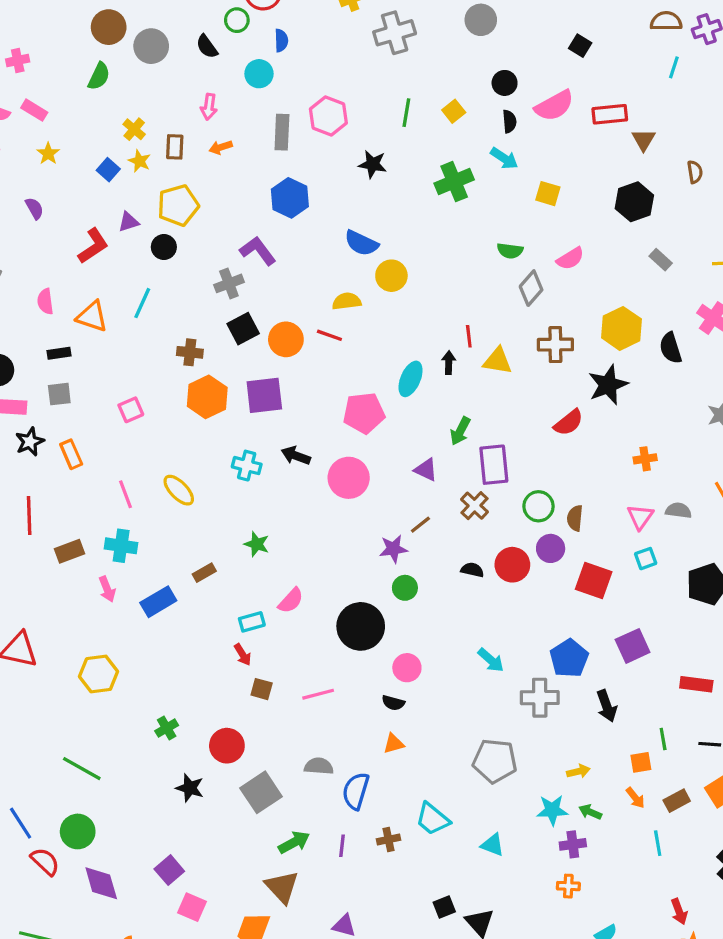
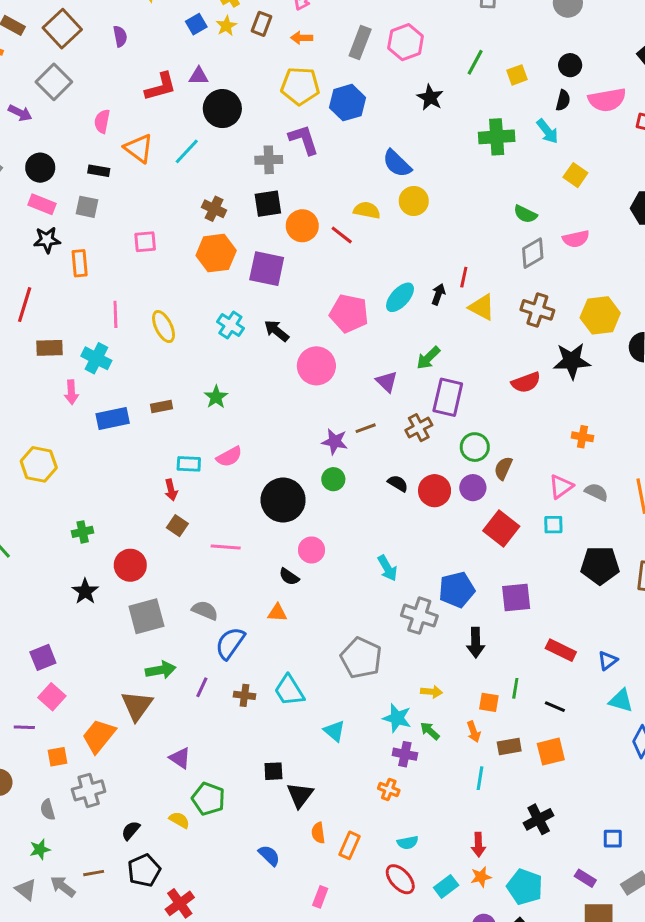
yellow pentagon: (178, 205) -> (300, 86), moved
black circle: (164, 247) -> (222, 109), size x1.6

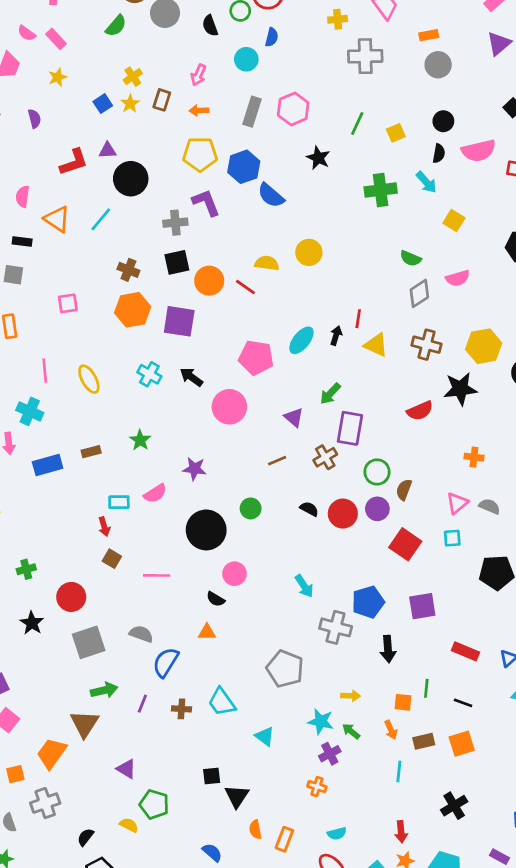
blue semicircle: (397, 163) -> (271, 195), moved
purple star: (335, 442) -> (195, 469), moved
purple cross: (405, 754) -> (330, 754), turned -35

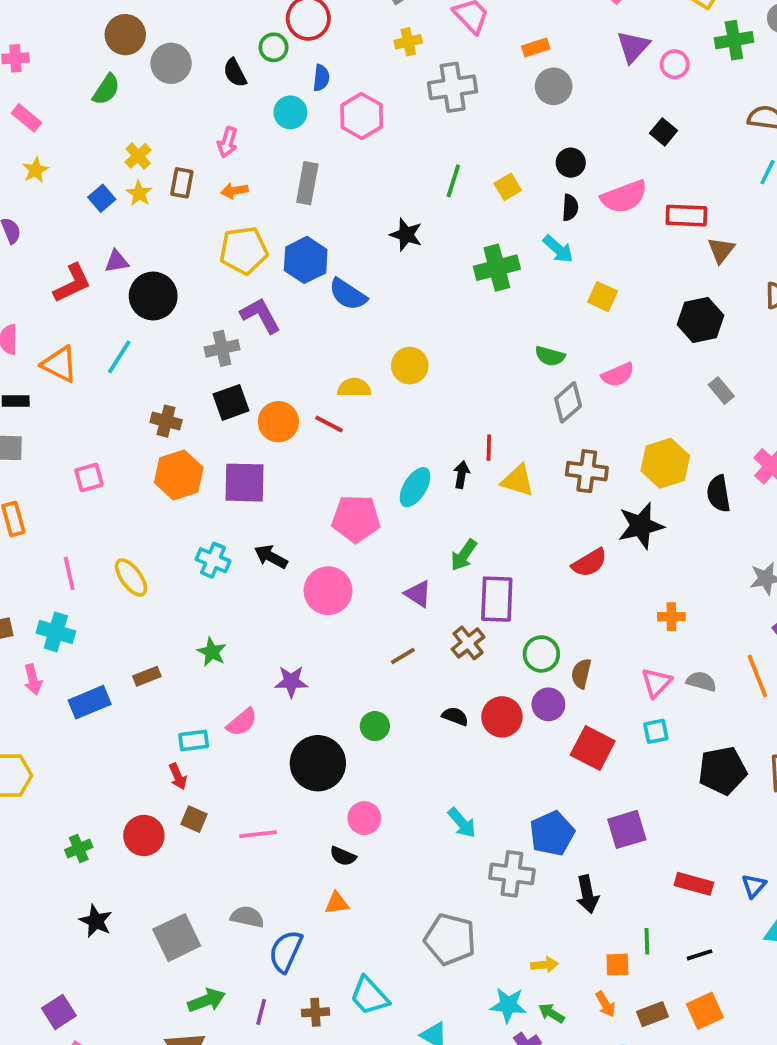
pink hexagon: (293, 109) -> (362, 116), moved
red circle: (71, 597) -> (144, 835), moved
black line: (463, 703) -> (700, 955), turned -30

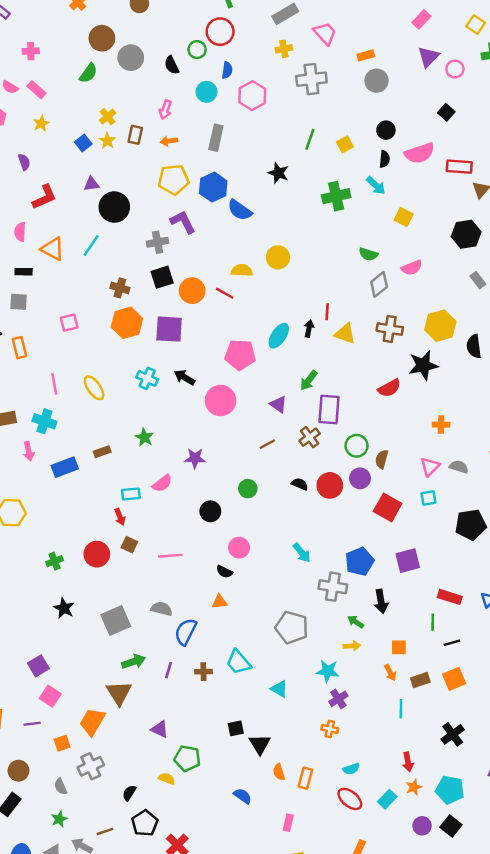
red L-shape: (72, 283) -> (44, 197), moved
black circle: (318, 763) -> (210, 511), size x0.6
green line: (647, 941) -> (433, 622), moved
green arrow: (551, 1013) -> (356, 622), moved

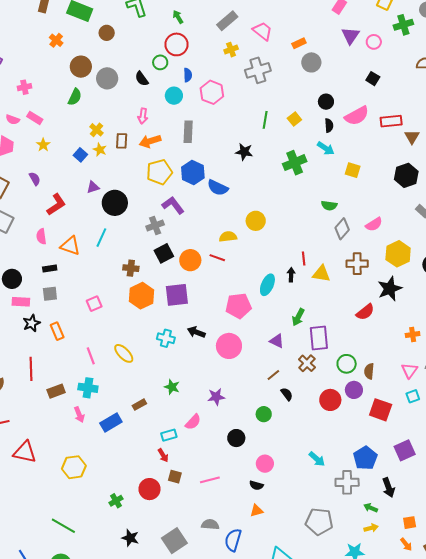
orange arrow: (169, 141) -> (150, 141), size x1.5
pink semicircle: (412, 268) -> (374, 224), moved
black semicircle: (300, 484) -> (287, 394), moved, turned 40

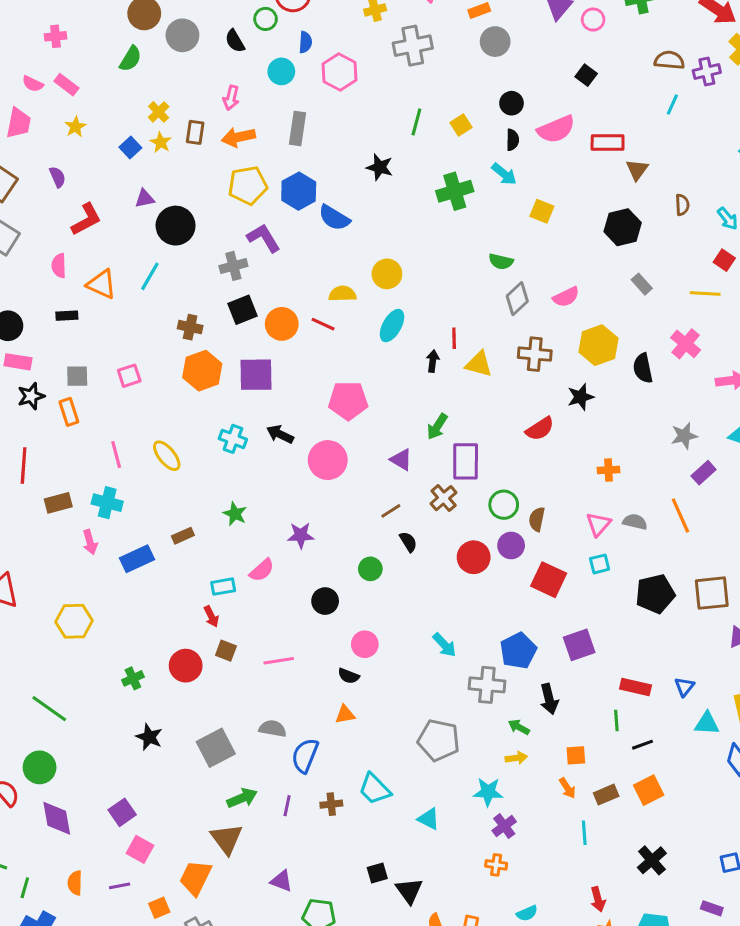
cyan ellipse: (267, 285) -> (392, 326), moved
black star: (390, 289) -> (581, 397), size x0.7
gray square: (50, 294) -> (77, 376), moved

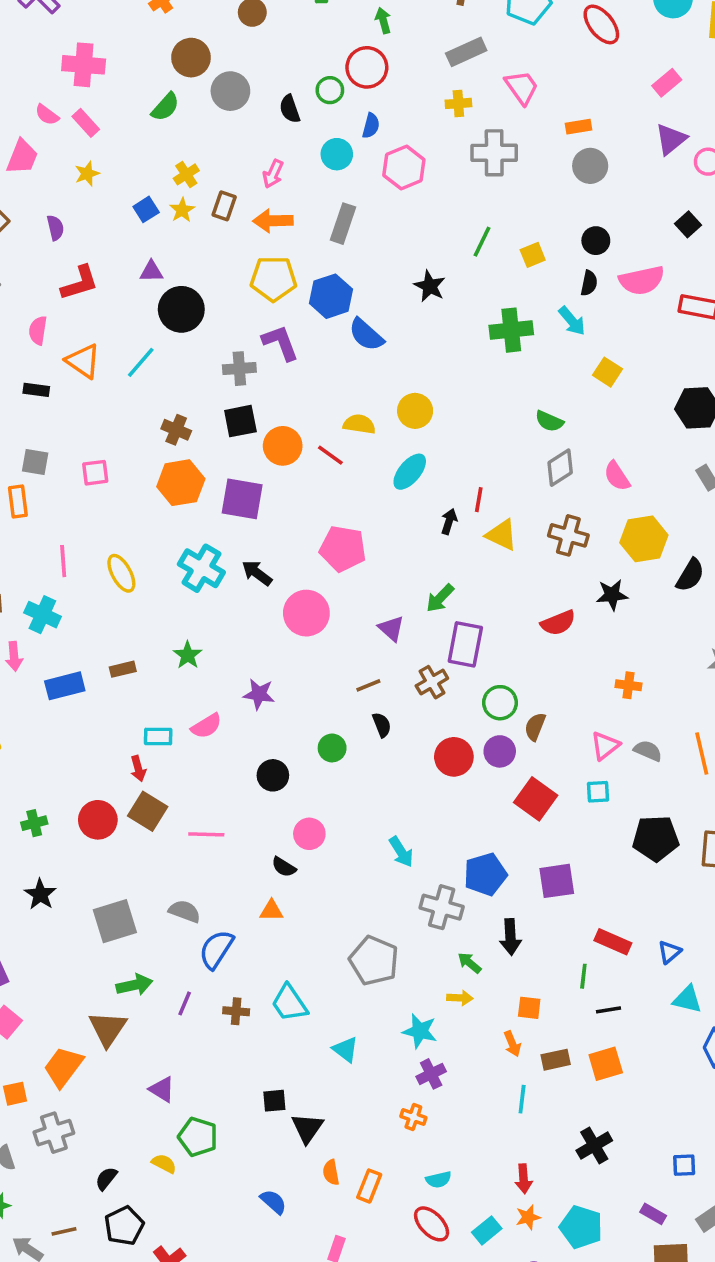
pink cross: (55, 36) -> (84, 65), size x1.6
pink semicircle: (566, 297) -> (617, 476), turned 72
black semicircle: (643, 368) -> (690, 575), turned -148
cyan cross: (233, 439) -> (201, 568), size x1.4
brown square: (226, 651) -> (148, 811), size x1.5

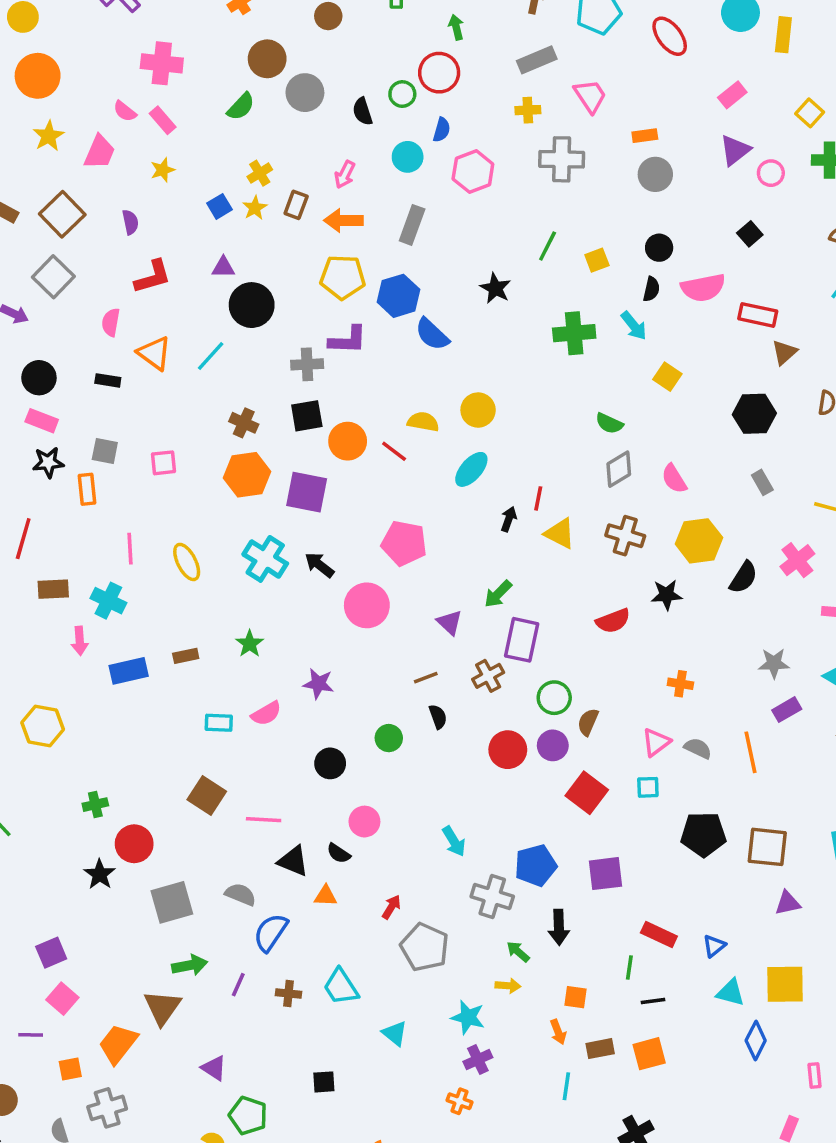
purple L-shape: (280, 343) -> (348, 340), turned 111
red arrow: (138, 769) -> (391, 907), moved, turned -135
red circle: (98, 820) -> (134, 844), moved
black triangle: (307, 1128) -> (293, 861), moved, turned -44

